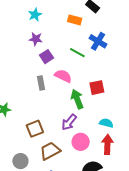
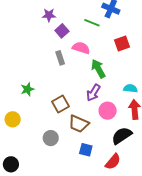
red square: (97, 88) -> (122, 44), moved
brown trapezoid: (50, 151) -> (79, 124), turned -120

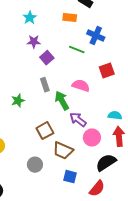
pink semicircle: (81, 48) -> (81, 86), moved
green arrow: (98, 69) -> (62, 101), moved
green star: (27, 89) -> (18, 101), moved
purple arrow: (93, 93) -> (78, 120), turned 96

